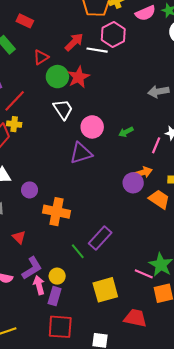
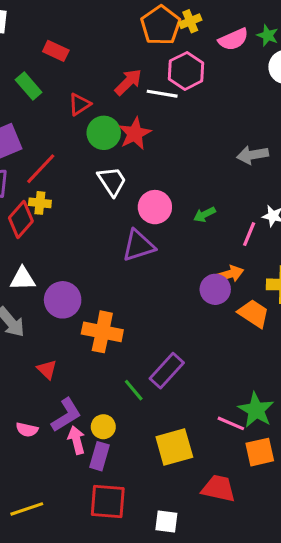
purple circle: (30, 190) -> (63, 300), size x1.5

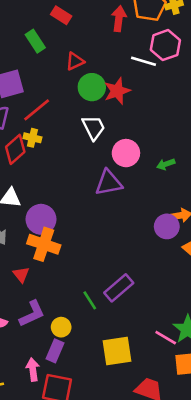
red arrow: (128, 82) -> (119, 19), moved, turned -45
orange cross: (102, 332) -> (44, 244), moved
pink arrow: (77, 440) -> (33, 370), moved

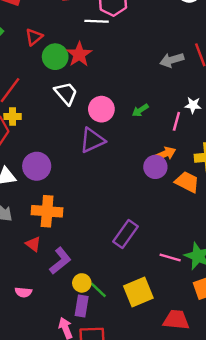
purple circle: (41, 219) -> (37, 166), moved
green line: (90, 300) -> (98, 290), moved
purple L-shape: (32, 314) -> (60, 261), moved
pink line: (166, 338) -> (170, 257), moved

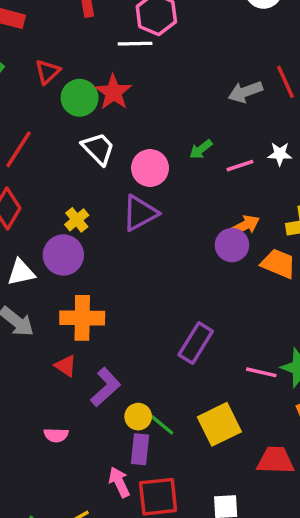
green arrow: (140, 110) -> (201, 149), moved
yellow cross: (13, 117) -> (77, 220), moved, turned -35
pink line: (176, 121) -> (240, 166), moved, turned 60

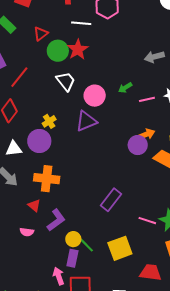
white line: (135, 44) -> (81, 23), moved
pink semicircle: (56, 435) -> (27, 232), moved

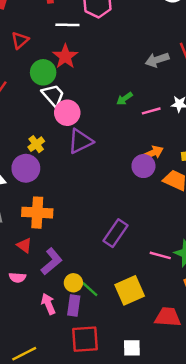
green circle: (58, 51) -> (43, 72), moved
pink circle: (95, 96) -> (67, 113), moved
pink arrow: (59, 276) -> (48, 304), moved

